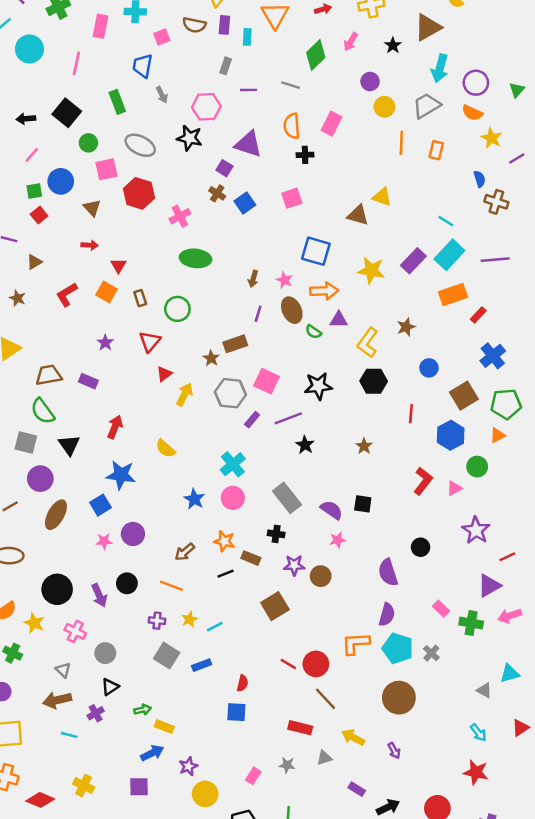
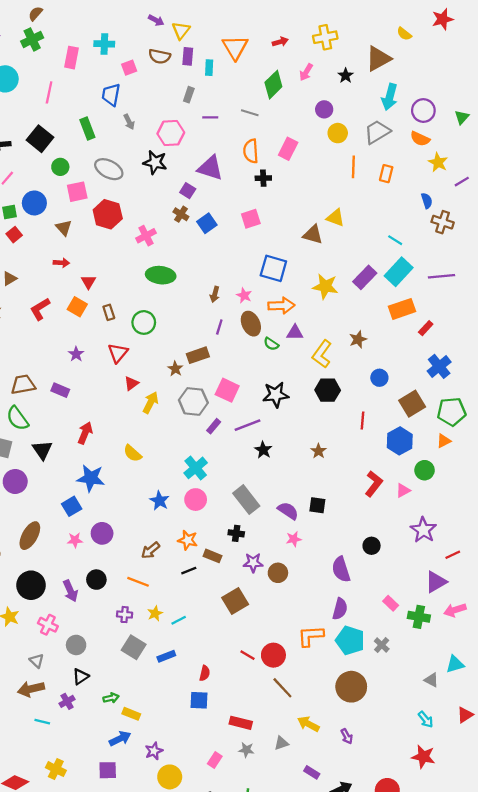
brown ellipse: (56, 515) -> (30, 536), moved
red rectangle: (300, 728) -> (241, 723), moved

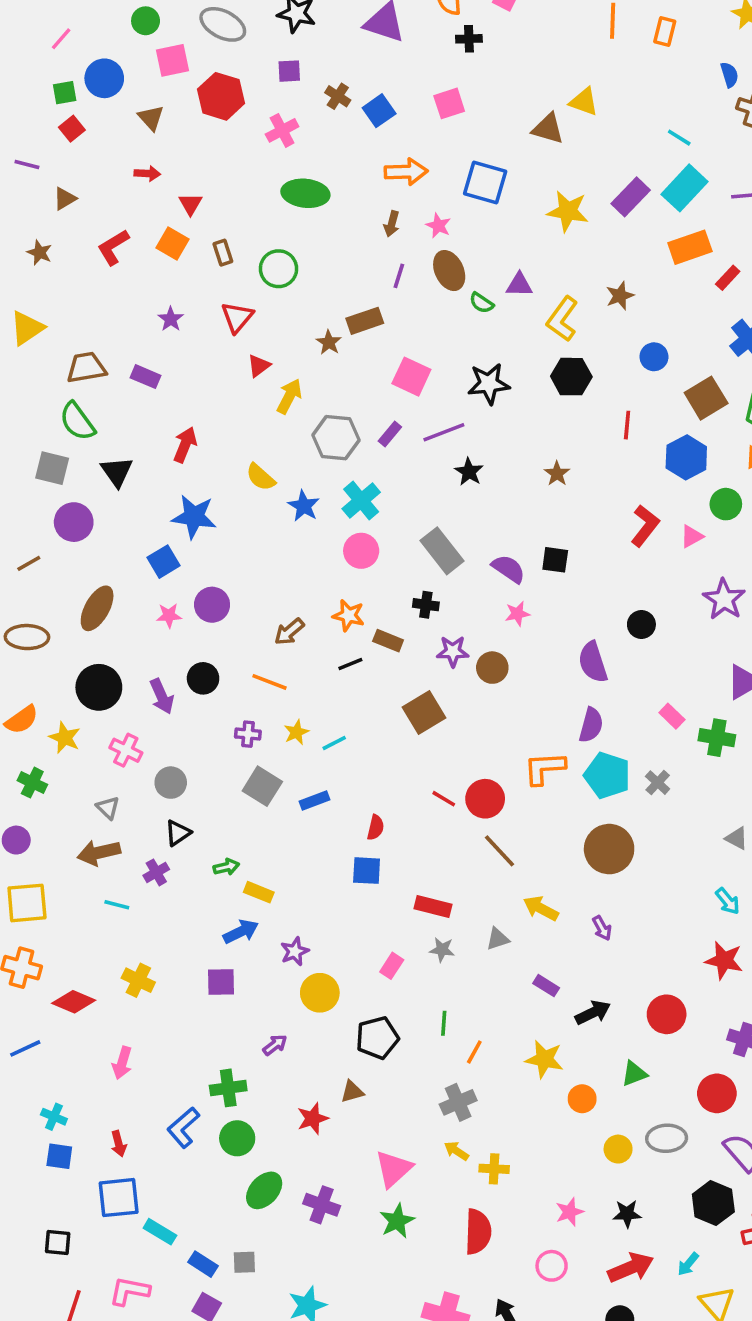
purple square: (188, 191) -> (289, 71), moved, turned -35
orange arrow: (281, 306) -> (406, 172), moved
gray hexagon: (193, 401) -> (336, 438), moved
blue star: (160, 501) -> (304, 506), moved

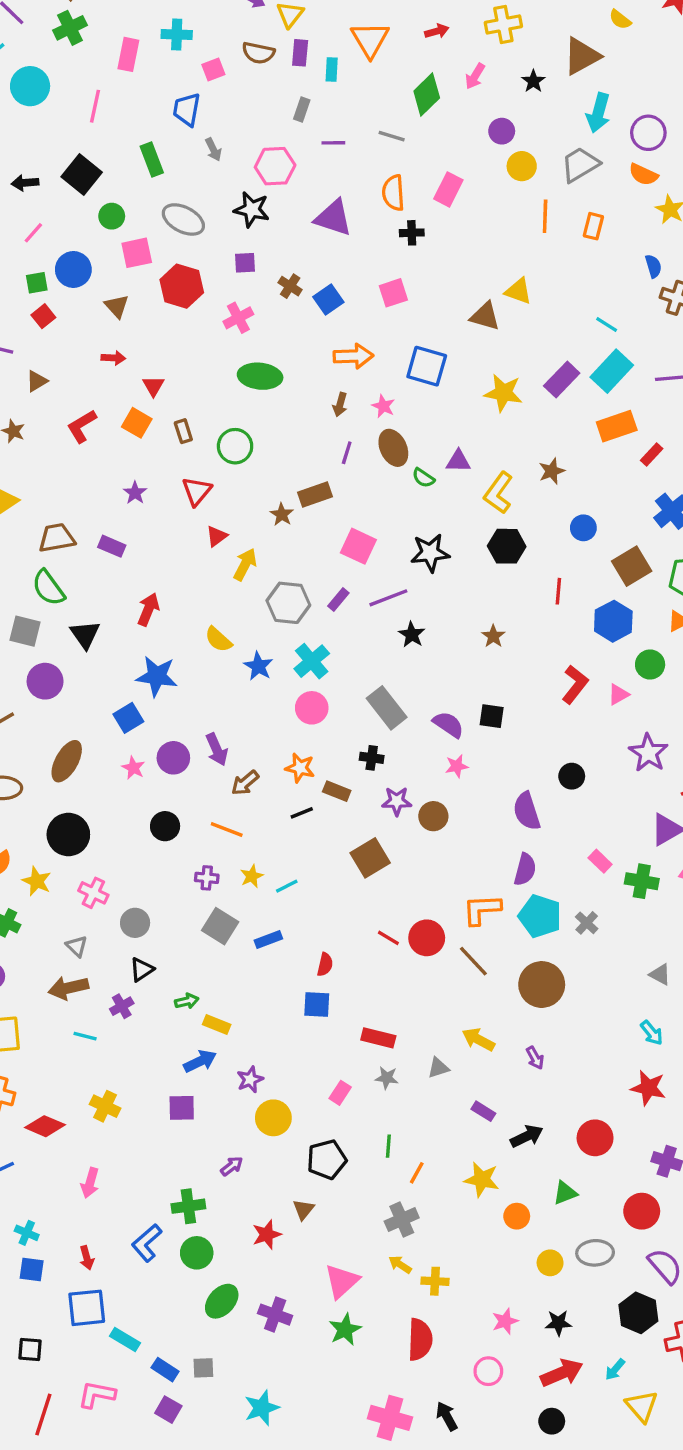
pink star: (169, 615) -> (133, 768), turned 30
purple arrow: (162, 696) -> (217, 750), moved
brown line: (499, 851) -> (473, 961), moved
brown triangle: (352, 1092) -> (303, 1210), turned -35

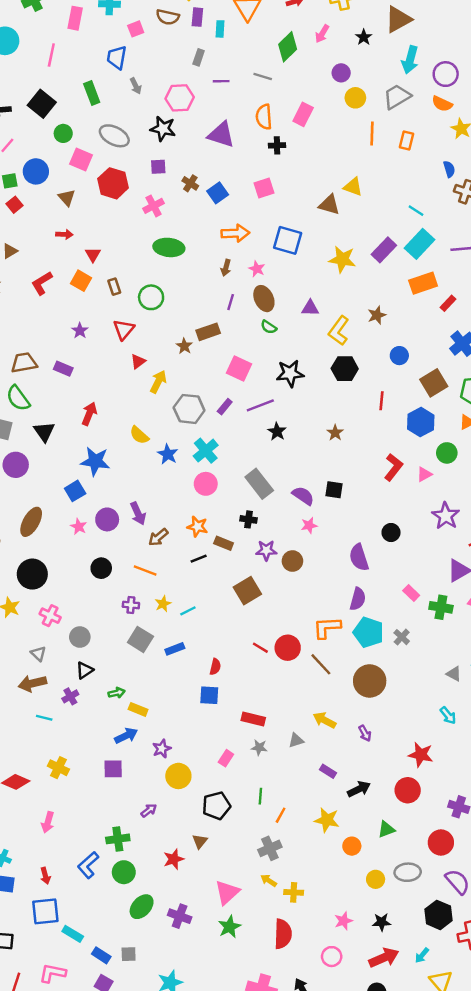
pink square: (137, 253) -> (81, 160), turned 35
green semicircle: (423, 478) -> (269, 327), moved
red star: (648, 1088) -> (421, 755), moved

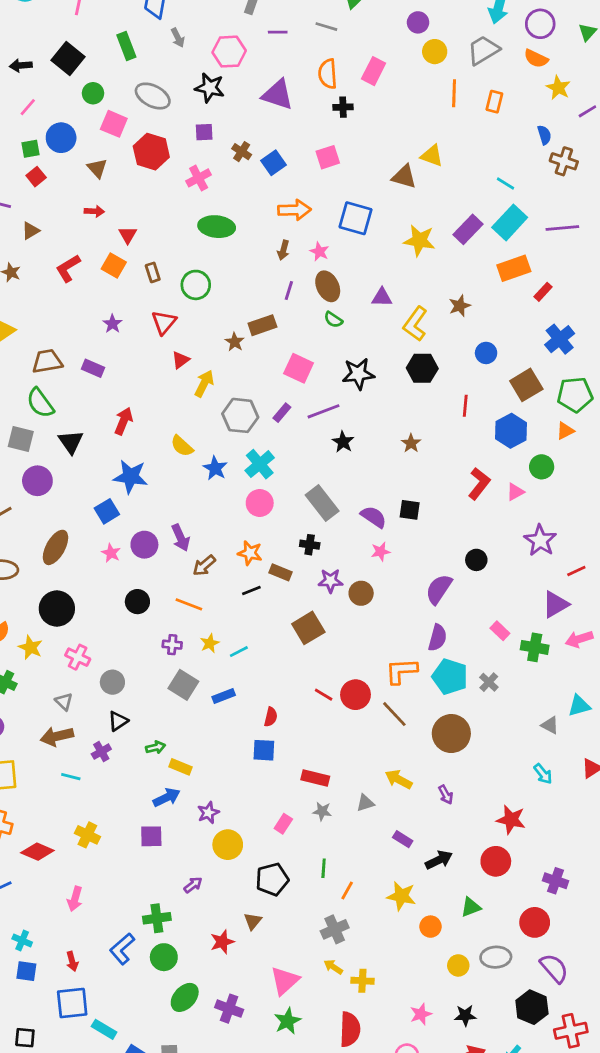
purple semicircle: (359, 557) -> (439, 589), turned 52

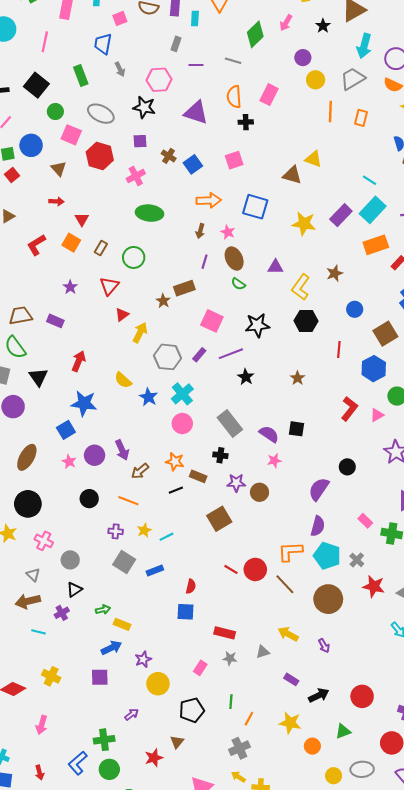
brown rectangle: (153, 272) -> (101, 248), turned 48
red star: (511, 820) -> (374, 586), moved

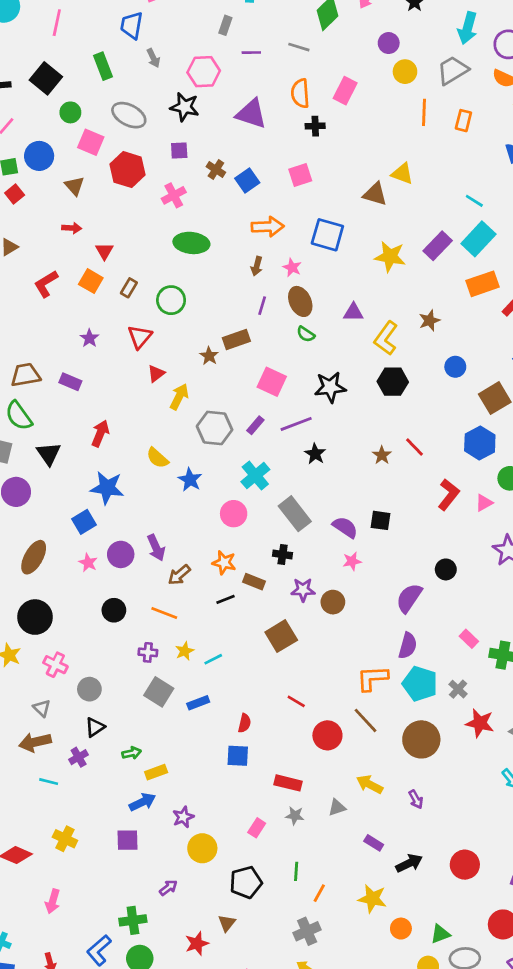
red line: (339, 349) -> (415, 447), moved, turned -49
cyan cross: (182, 394) -> (255, 476), moved
red circle: (255, 569) -> (327, 735), moved
yellow rectangle: (122, 624) -> (156, 772), turned -42
green triangle: (343, 731) -> (440, 934), moved

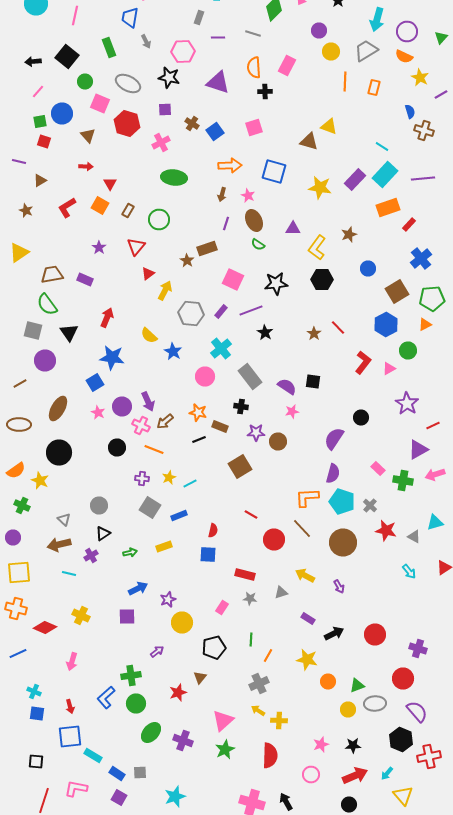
red square: (15, 194) -> (44, 142), turned -32
pink cross: (55, 665) -> (141, 426), moved
yellow rectangle: (156, 772) -> (164, 546), moved

